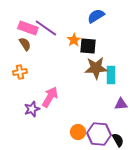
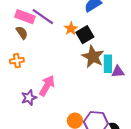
black square: (88, 46) -> (85, 35), turned -36
brown star: (96, 68) -> (93, 57), turned 30
purple triangle: (121, 104) -> (118, 72), moved

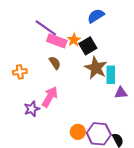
pink rectangle: (25, 17) -> (57, 41), moved
brown semicircle: (22, 33) -> (55, 63), moved
purple triangle: (118, 72) -> (121, 93), moved

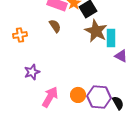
purple triangle: (121, 93) -> (121, 56), turned 32
pink arrow: (50, 97) -> (50, 97), moved

